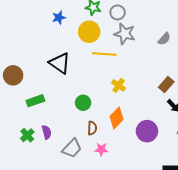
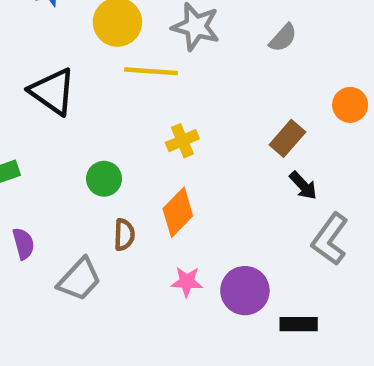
yellow cross: (119, 85) -> (182, 141), turned 32
purple circle: (147, 131) -> (245, 291), moved
pink star: (101, 149) -> (187, 282), moved

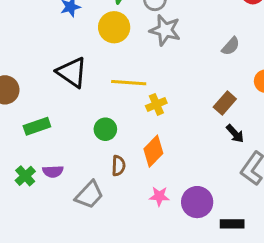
gray semicircle: (283, 38) -> (231, 46), moved
yellow line: (151, 71) -> (129, 83), moved
purple semicircle: (23, 244) -> (53, 171), turned 102

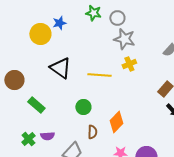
yellow circle: (114, 27) -> (40, 34), moved
yellow cross: (156, 104) -> (129, 64), moved
green rectangle: (37, 126) -> (36, 105), turned 60

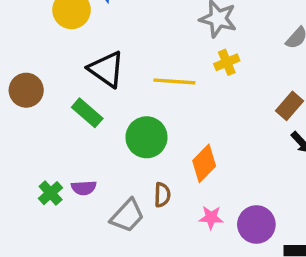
green rectangle: (36, 105) -> (87, 113), moved
green circle: (83, 107) -> (147, 137), size x1.5
brown semicircle: (92, 132) -> (162, 195), moved

